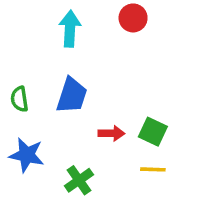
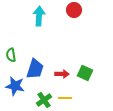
blue trapezoid: (72, 95) -> (35, 69), moved
yellow line: (153, 169) -> (65, 98), moved

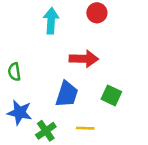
blue trapezoid: (35, 69) -> (67, 94), moved
red arrow: (62, 74) -> (84, 59), moved, size x1.5
green cross: (44, 100) -> (46, 131), moved

